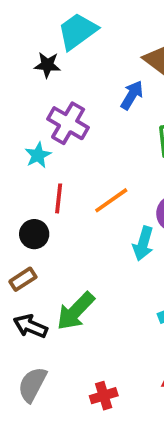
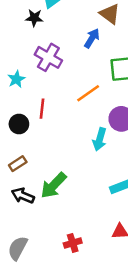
cyan star: (38, 155) -> (16, 79), moved
orange line: (111, 200) -> (88, 93), moved
black circle: (34, 234) -> (19, 124), moved
gray semicircle: (32, 384) -> (18, 248), moved

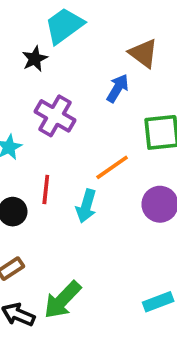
black star: (34, 18) -> (35, 59), turned -30
cyan arrow: (100, 139) -> (86, 206), moved

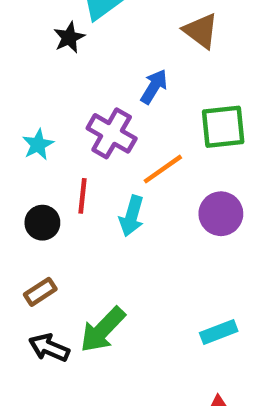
blue arrow: (118, 88) -> (154, 87), moved
purple cross: (55, 116) -> (112, 133), moved

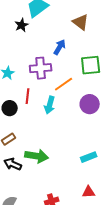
purple cross: (112, 133) -> (41, 68), turned -35
green arrow: (103, 330) -> (37, 156), turned -125

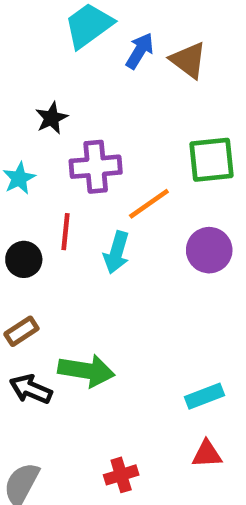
black star: (22, 25) -> (52, 118), moved
blue arrow: (60, 47) -> (140, 51), moved
cyan rectangle: (89, 157) -> (205, 396), moved

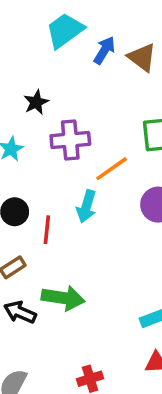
red line: (66, 232) -> (47, 230), moved

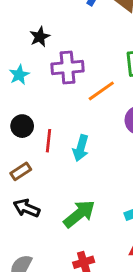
cyan arrow: (86, 206) -> (81, 148), moved
green arrow: (63, 298) -> (79, 214), moved, turned -48

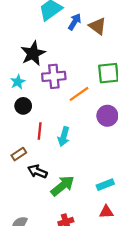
black star: (40, 37) -> (33, 53), size x1.6
black circle: (22, 126) -> (23, 106), moved
black arrow: (27, 208) -> (37, 172), moved

